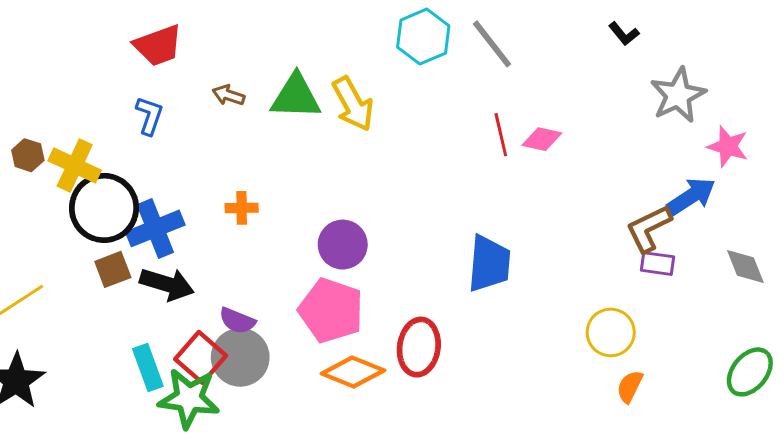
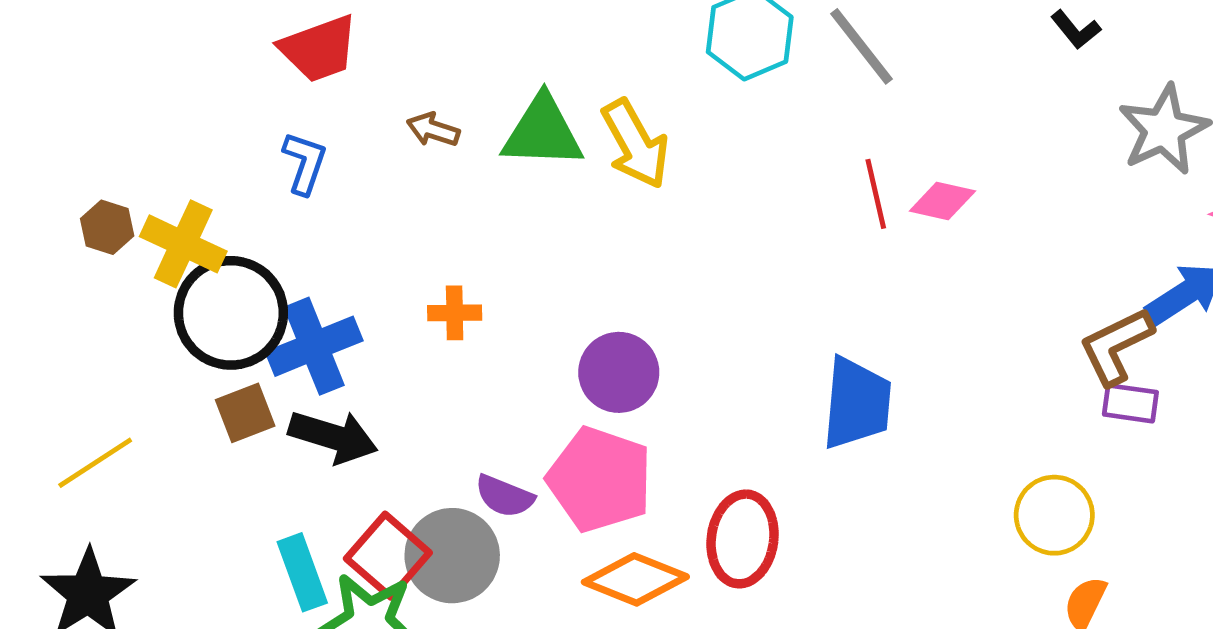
purple semicircle: (237, 321) -> (505, 496), moved

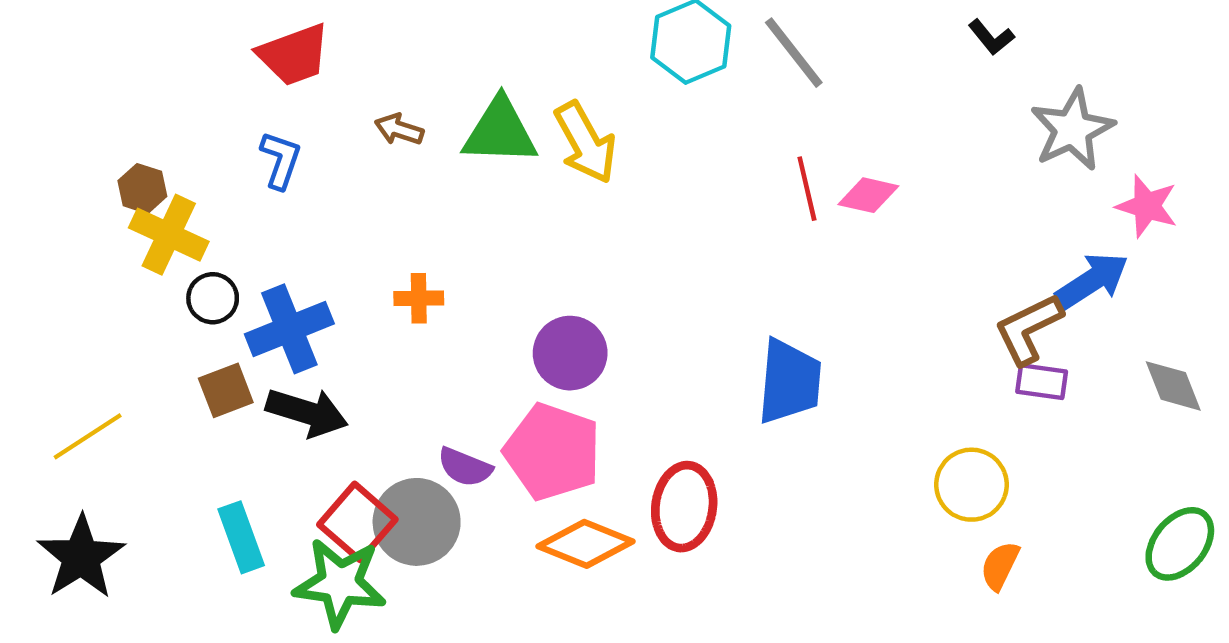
brown hexagon: (107, 227) -> (142, 189), moved
black circle: (231, 313) -> (213, 298), size x0.5
cyan rectangle: (302, 572) -> (241, 537), moved

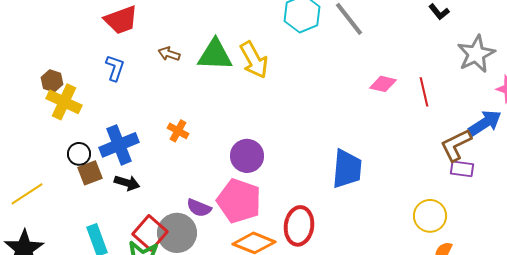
red line: (807, 189) -> (424, 92), moved
black circle: (213, 298) -> (79, 154), moved
orange cross: (419, 298) -> (178, 131), turned 30
black arrow: (307, 412) -> (127, 183), size x0.7

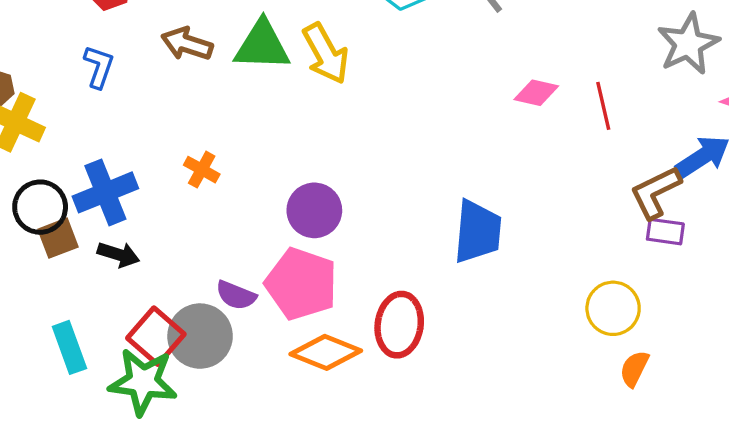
brown arrow: (169, 54) -> (187, 44), size x1.4
black circle: (79, 154) -> (40, 207), size x1.4

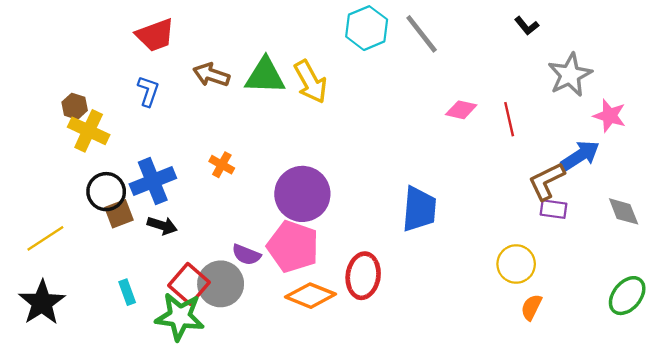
purple circle: (314, 210) -> (302, 194), size x1.4
cyan rectangle: (69, 347) -> (127, 292), size x0.7

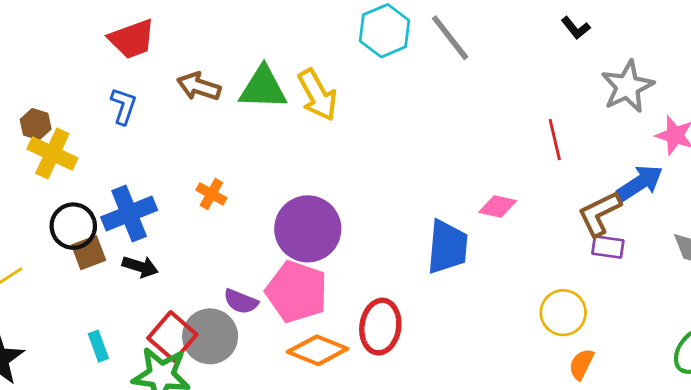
pink diamond: (461, 110) -> (498, 207), moved

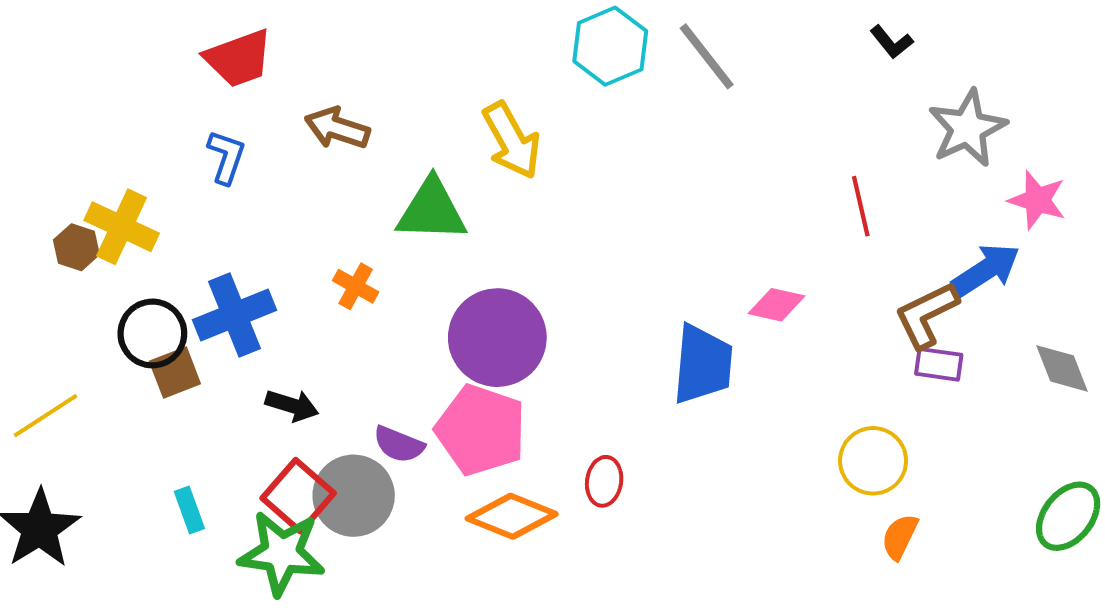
green triangle: (263, 88) -> (432, 210), moved
brown hexagon: (36, 124) -> (76, 247), moved
black arrow: (140, 267) -> (292, 405), moved
red ellipse: (380, 327) -> (604, 481), size x0.6

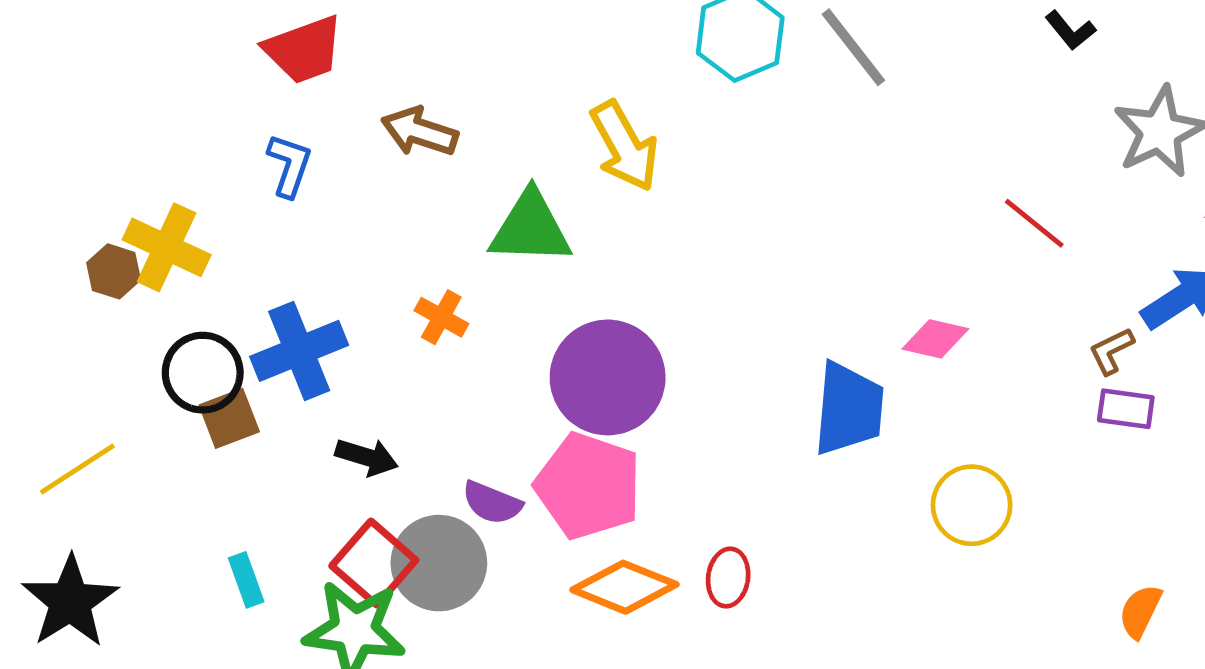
red line: (861, 206) -> (1034, 223), turned -38
brown L-shape: (926, 315) -> (1111, 351), size x0.6
yellow circle: (873, 461) -> (972, 505), moved
red ellipse: (604, 481) -> (728, 577), moved
orange semicircle: (900, 537) -> (1140, 611), moved

